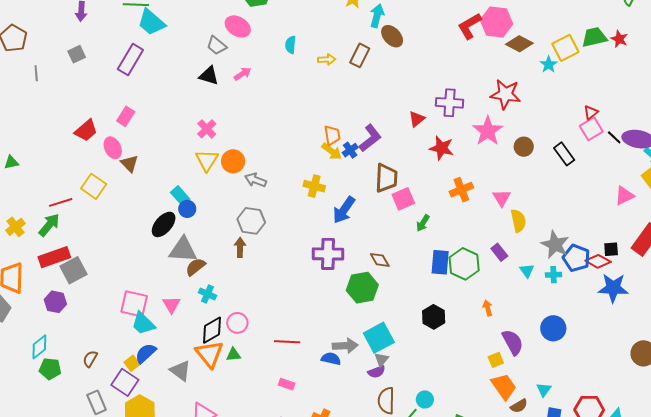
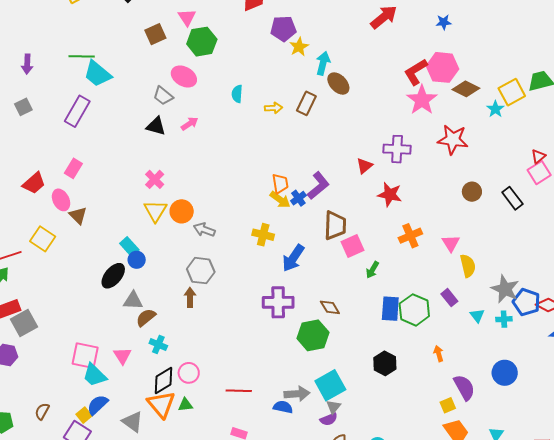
pink star: (488, 131) -> (422, 100), moved
gray triangle: (183, 250) -> (133, 301), size x0.7

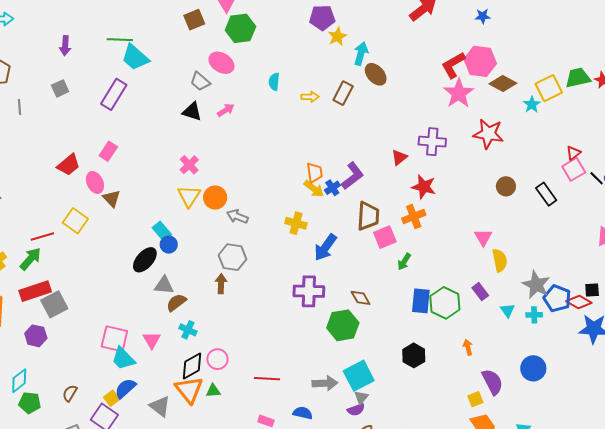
orange cross: (410, 236) -> (414, 217), moved
blue semicircle: (283, 407) -> (303, 413), moved

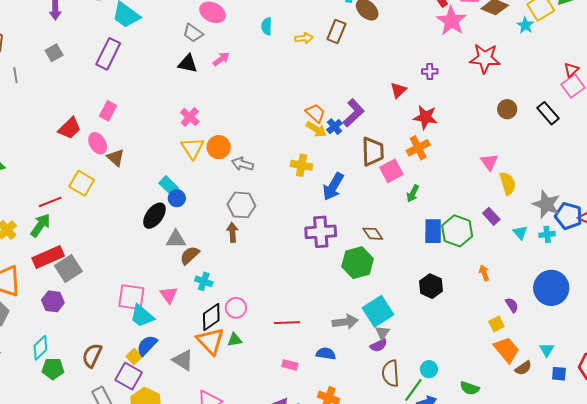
purple cross: (432, 142) -> (430, 71), size x0.6
orange trapezoid: (315, 173) -> (315, 113), turned -35
blue circle: (533, 368) -> (551, 288), size x1.4
purple semicircle: (493, 382) -> (512, 305), size x0.6
brown semicircle: (70, 393) -> (92, 355), size x1.4

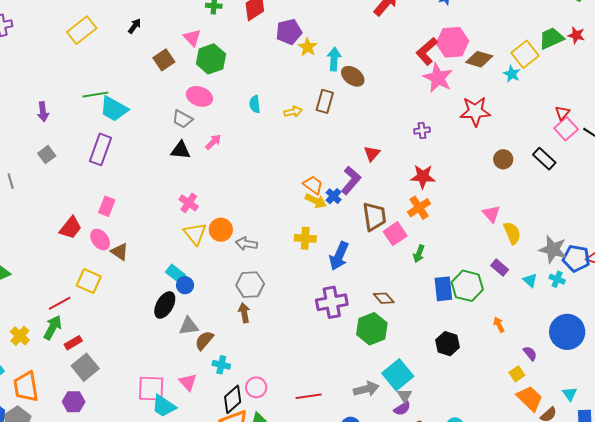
red triangle: (398, 90) -> (372, 154), moved
cyan cross: (547, 234) -> (557, 279), turned 35
red rectangle: (48, 257) -> (73, 343), moved, size x0.6

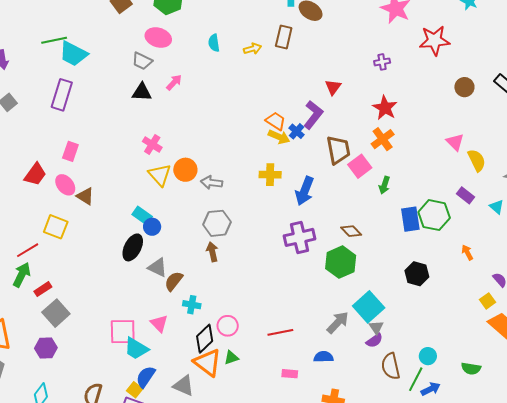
red star: (423, 177) -> (385, 108), turned 30
gray triangle: (189, 326) -> (157, 267), turned 35
gray arrow: (366, 389) -> (338, 323), turned -30

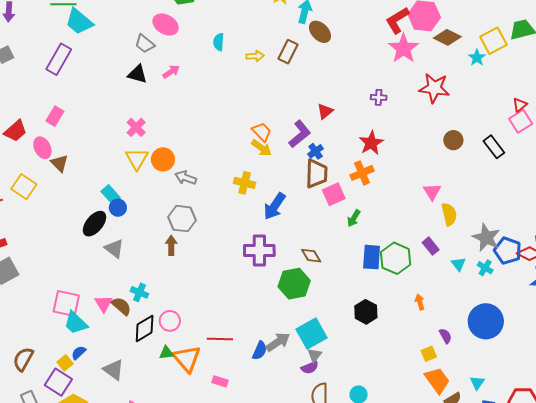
blue cross: (297, 131) -> (316, 151), moved
brown semicircle: (174, 281) -> (121, 306), moved, turned 80
blue semicircle: (324, 357) -> (260, 351), moved, turned 102
orange triangle: (208, 363) -> (187, 359), moved
blue semicircle: (146, 377) -> (79, 353), size x0.7

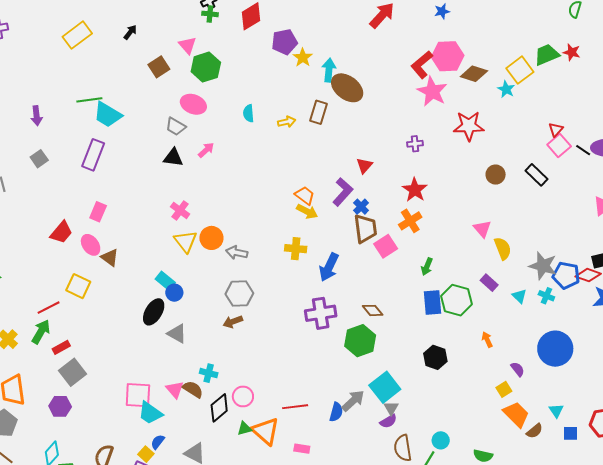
brown ellipse: (320, 32) -> (347, 88), size x1.4
green arrow: (354, 218) -> (427, 267), moved
brown arrow: (171, 245) -> (233, 322), turned -102

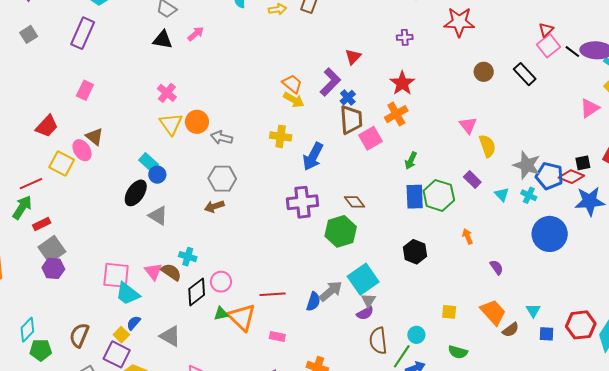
red trapezoid: (61, 232) -> (47, 126), moved
pink ellipse: (91, 245) -> (82, 150), moved
blue circle: (555, 349) -> (550, 234), moved
yellow square: (504, 389) -> (449, 312), moved, turned 35
purple hexagon: (60, 406) -> (53, 268), moved

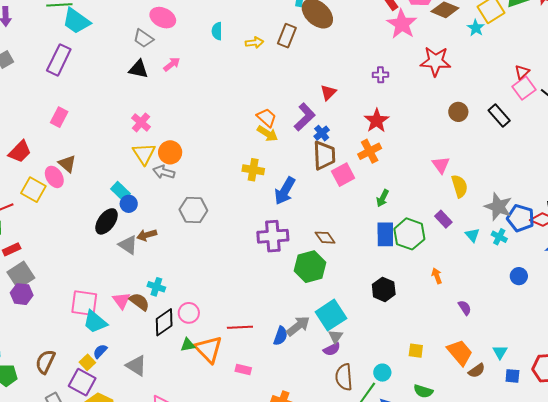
gray arrow: (221, 138) -> (164, 172), moved
brown arrow: (214, 206) -> (147, 235), moved
blue circle: (550, 234) -> (519, 276), size x0.5

